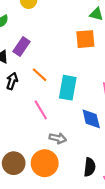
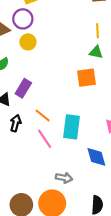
pink line: (41, 110) -> (45, 139), moved

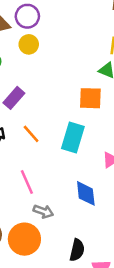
cyan rectangle: (71, 127) -> (73, 137), moved
pink line: (45, 139) -> (27, 182), moved

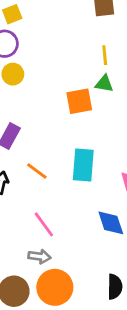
orange square: (90, 98) -> (79, 101), moved
gray arrow: (43, 211) -> (39, 256), moved

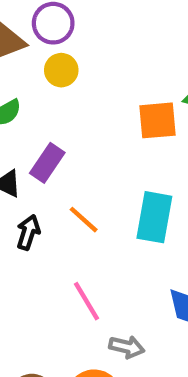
gray arrow: (39, 256) -> (127, 347), moved

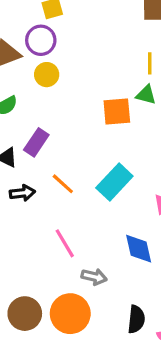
cyan rectangle: (154, 217) -> (114, 182), turned 33
black arrow: (28, 232) -> (22, 193), turned 65

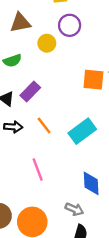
purple circle: (41, 40) -> (70, 25), moved
gray arrow: (94, 277) -> (74, 209), moved

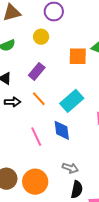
yellow circle: (47, 43) -> (41, 37), moved
purple rectangle: (30, 92) -> (37, 71), moved
blue diamond: (91, 183) -> (62, 130), moved

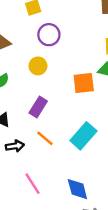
blue diamond: (62, 130) -> (77, 189), moved
pink line: (36, 137) -> (32, 184), moved

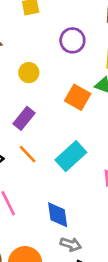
purple circle: (49, 35) -> (72, 40), moved
orange square: (84, 83) -> (78, 97), turned 30

